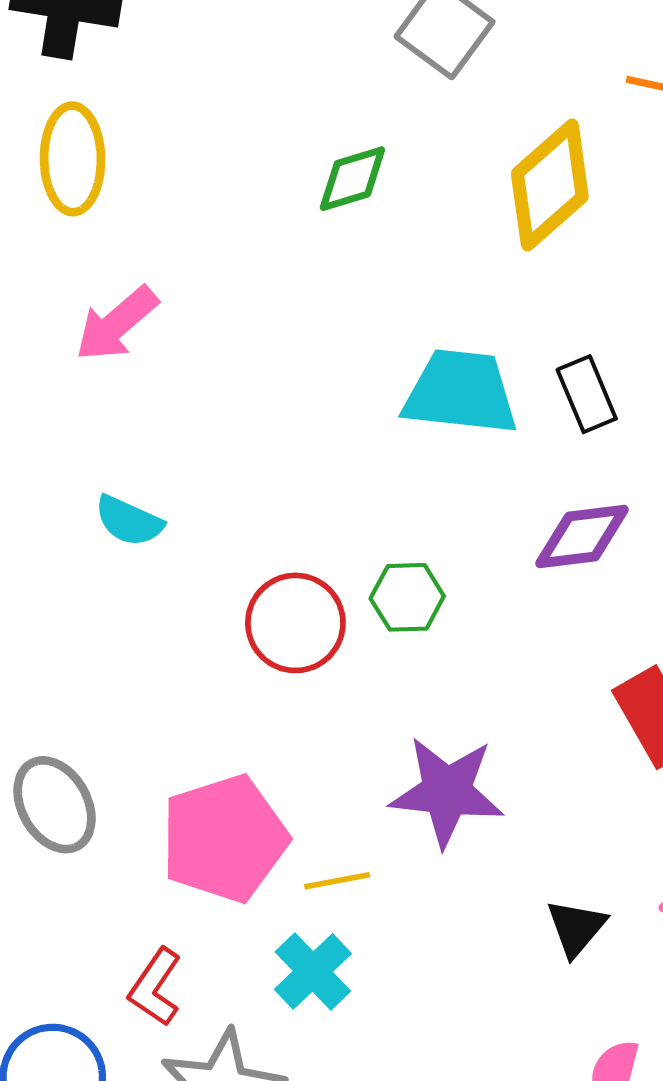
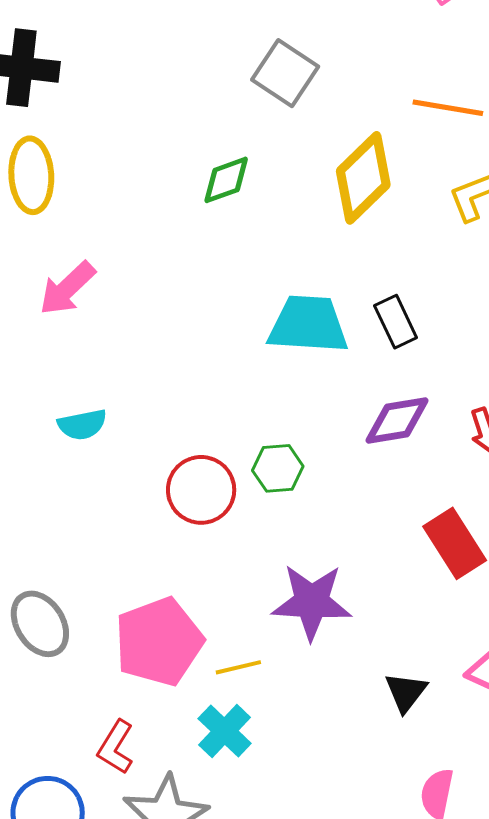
cyan semicircle: (129, 521) -> (82, 425), turned -33

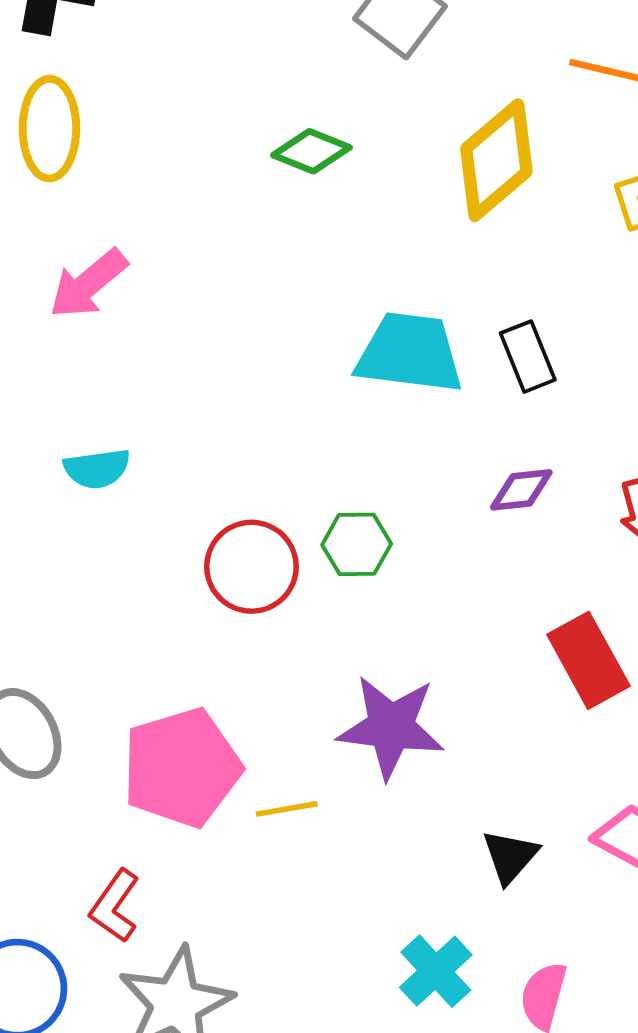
green diamond: (226, 180) -> (311, 151), turned 38
purple diamond: (397, 421) -> (521, 490), size x0.7
cyan cross: (225, 731) -> (436, 971), moved

